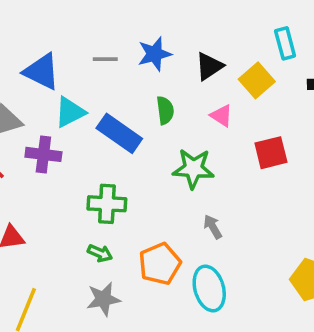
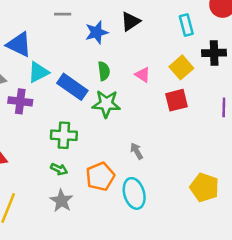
gray line: (105, 59) -> (63, 14), moved
black triangle: (209, 66) -> (131, 21), moved
yellow square: (257, 80) -> (181, 67), moved
green star: (193, 169) -> (106, 104), moved
gray star: (103, 299) -> (61, 201), turned -30

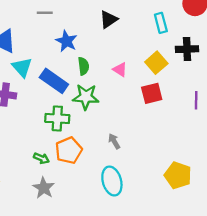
blue star: (97, 32) -> (66, 41), moved, turned -30
cyan triangle: (38, 72) -> (22, 67), turned -45
green cross: (64, 135) -> (57, 118), moved
orange pentagon: (100, 176) -> (69, 150), moved

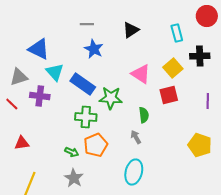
gray line: (45, 13) -> (87, 24), moved
green semicircle: (83, 66) -> (144, 115), moved
pink triangle: (120, 70) -> (141, 74), size x1.5
yellow pentagon: (178, 175) -> (200, 145), moved
cyan ellipse: (112, 181) -> (134, 172), turned 30

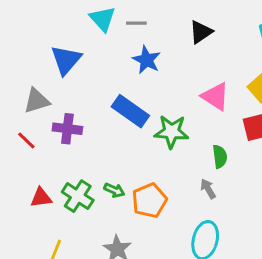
blue triangle: (39, 49) -> (66, 60), turned 45
cyan triangle: (55, 72) -> (103, 19), moved
green cross: (86, 117) -> (78, 196), moved, turned 30
green arrow: (72, 152) -> (114, 190), moved

